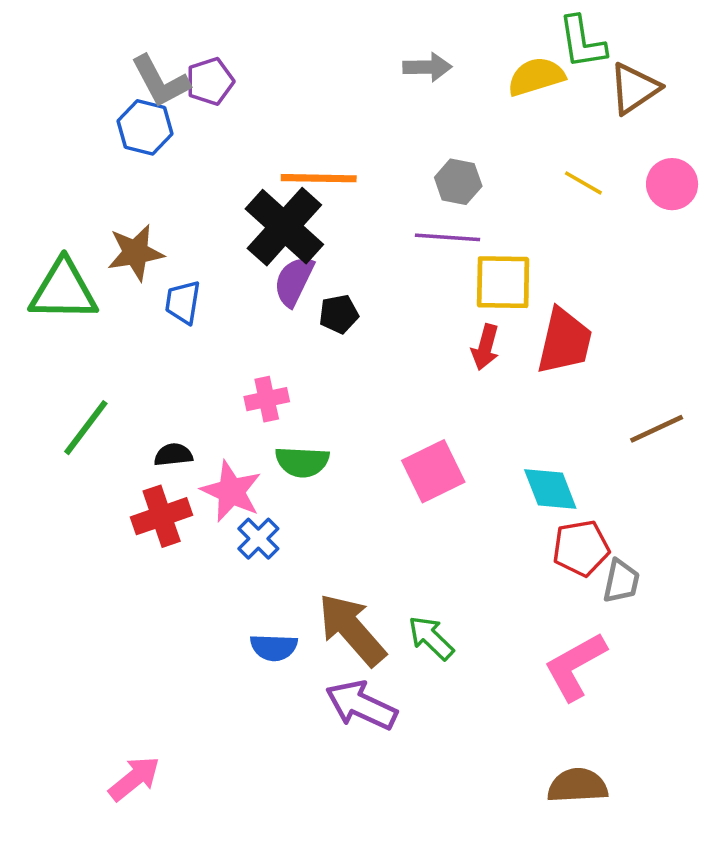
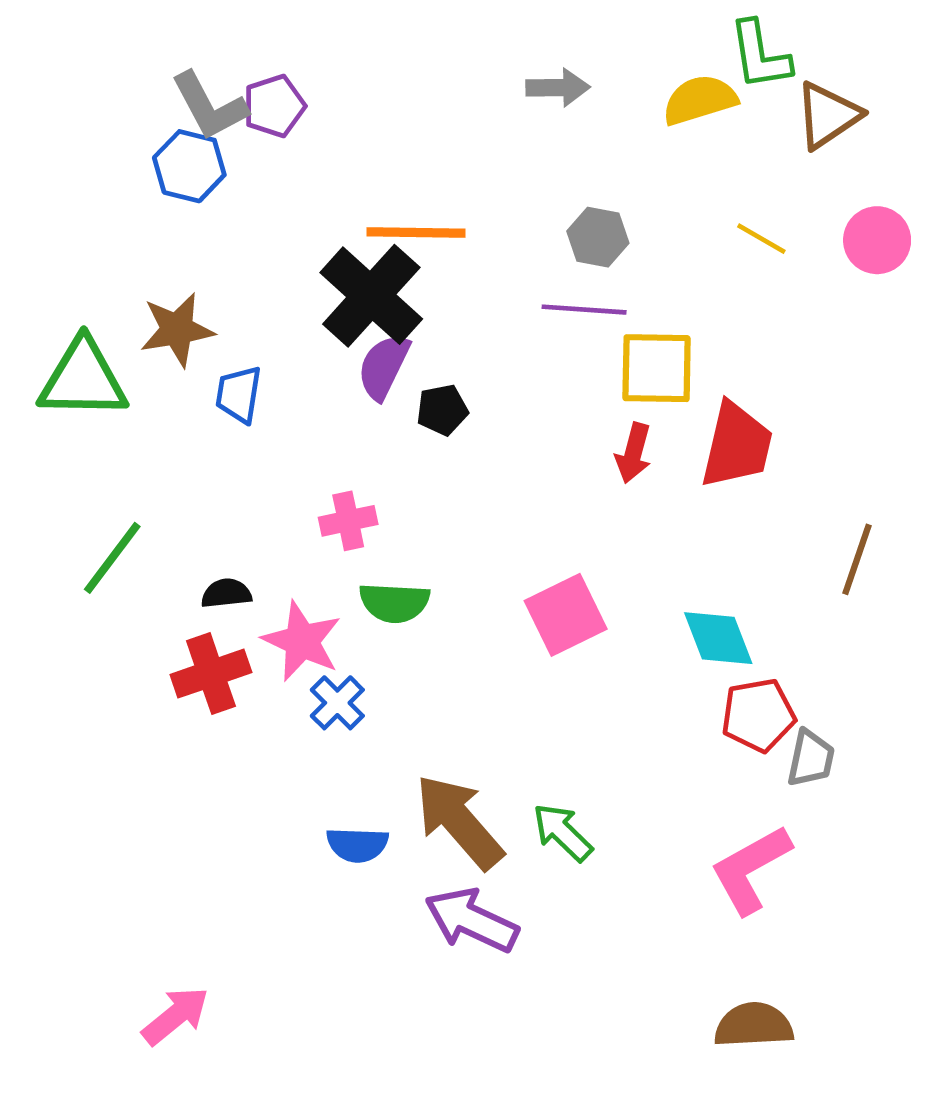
brown line: (657, 429) -> (857, 559), turned -46

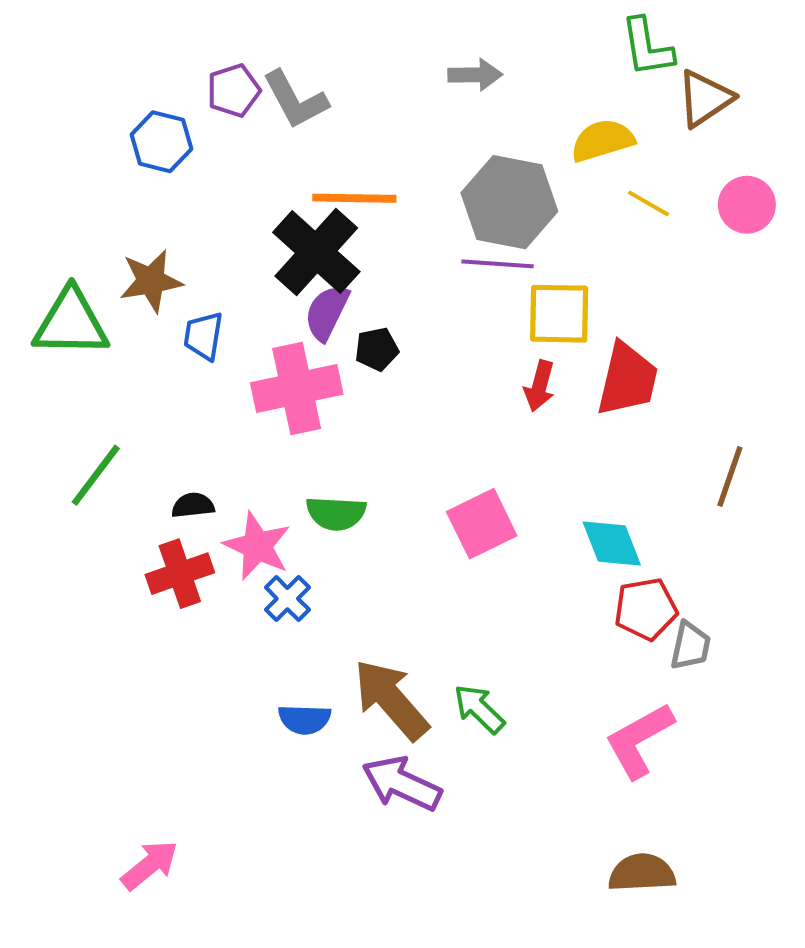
yellow semicircle: (700, 100) -> (602, 140), moved
gray L-shape: (209, 106) -> (295, 100), moved
gray hexagon: (598, 237) -> (509, 202), size x1.8
pink cross: (348, 521) -> (297, 389), moved, size x1.8

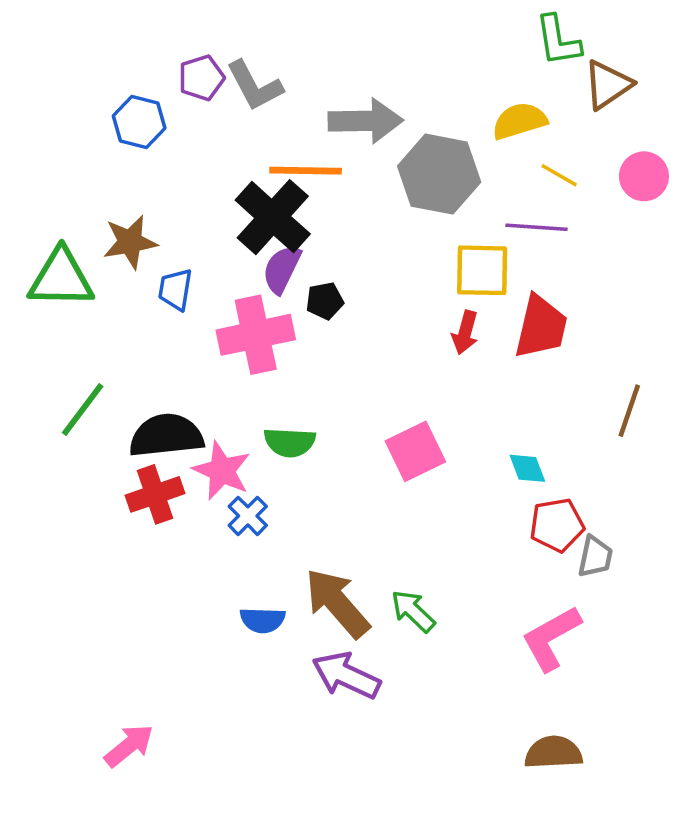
gray arrow: (475, 75) -> (366, 121), moved, size x1.6
purple line: (497, 264) -> (536, 227), moved
black semicircle: (193, 505) -> (166, 436), size x2.0
cyan diamond: (612, 543) -> (527, 468), size x0.7

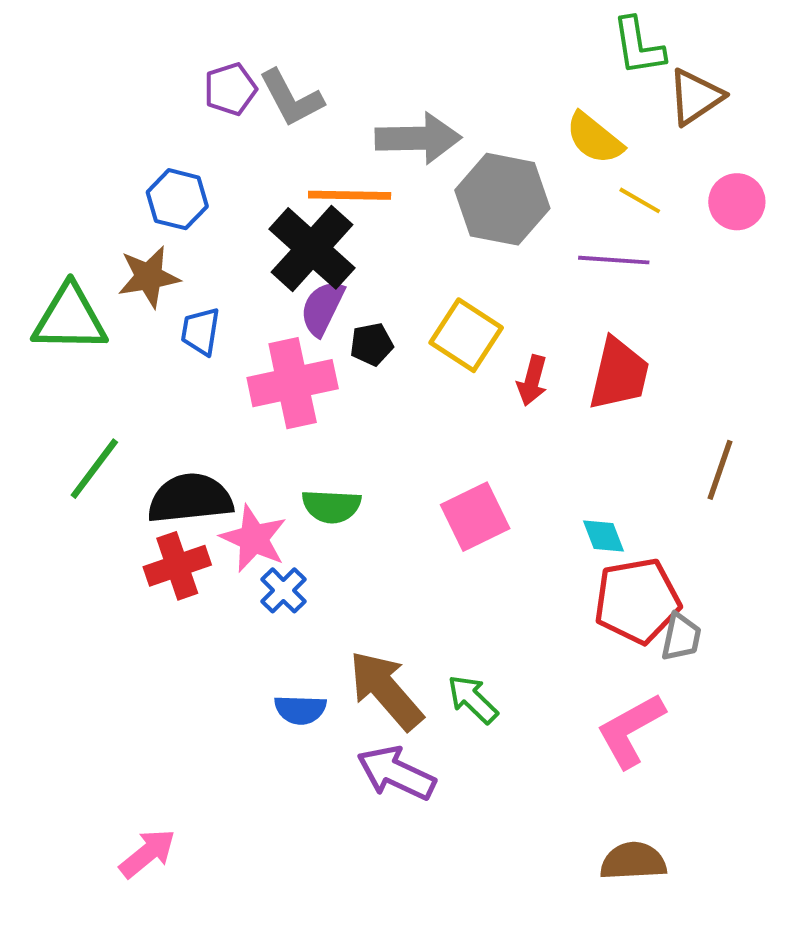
yellow semicircle: (519, 121) -> (594, 138), turned -124
blue hexagon: (139, 122) -> (177, 199), moved
yellow square: (482, 270) -> (466, 335), moved, turned 32
red pentagon: (557, 525) -> (637, 601), size x1.4

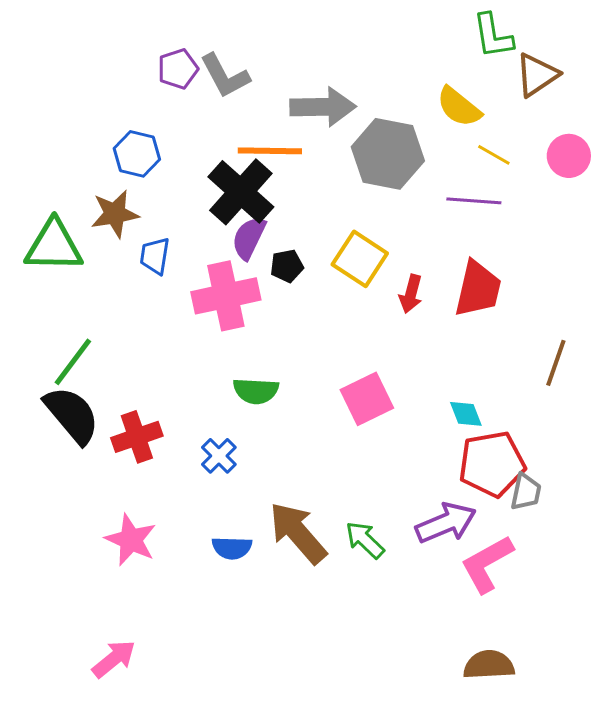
black semicircle: (190, 498) -> (72, 415), moved, turned 56
pink star: (254, 539) -> (131, 540), moved
purple arrow: (396, 773) -> (446, 523), moved, turned 132

